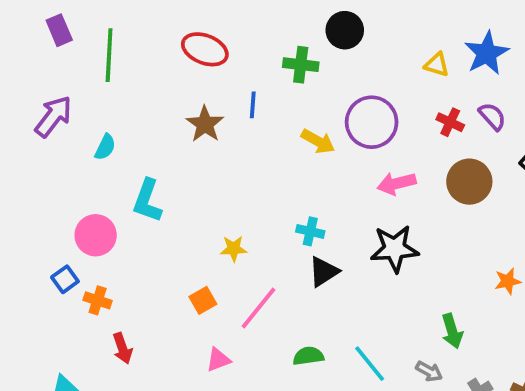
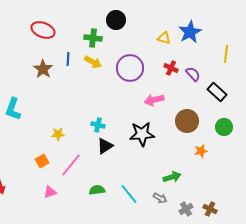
purple semicircle: (492, 116) -> (193, 74), moved
yellow arrow: (318, 141) -> (93, 62), moved
brown circle: (469, 182) -> (187, 121), moved
pink arrow: (397, 183) -> (154, 100), moved
green arrow: (452, 331) -> (172, 177), turned -90

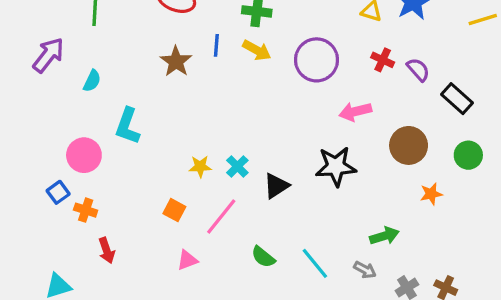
yellow line: (226, 54) -> (483, 20), moved, turned 66
cyan cross: (98, 125) -> (237, 166), moved, turned 32
orange square: (42, 161) -> (174, 210), turned -32
green semicircle: (97, 190) -> (263, 257), turned -133

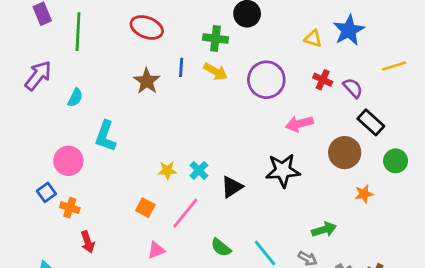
yellow line: (483, 20) -> (394, 66), moved
black rectangle: (457, 99) -> (371, 122), moved

